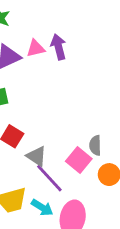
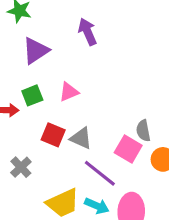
pink triangle: (36, 48) -> (69, 92), moved
gray triangle: (37, 156) -> (81, 138), moved

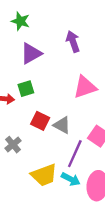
pink triangle: (69, 92) -> (85, 87), moved, size x1.5
purple line: (100, 173) -> (75, 154), turned 72

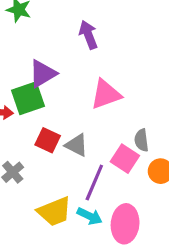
purple triangle: (31, 53) -> (43, 74), moved
green square: (26, 89) -> (28, 98), size x1.5

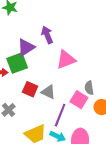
purple arrow: (88, 35) -> (47, 35), moved

